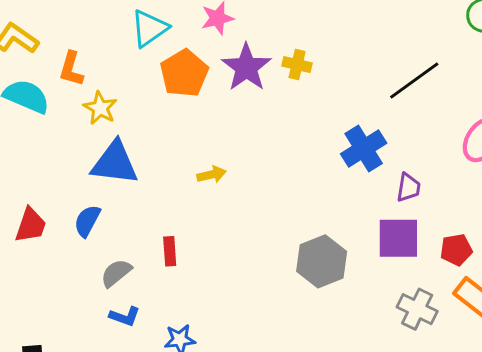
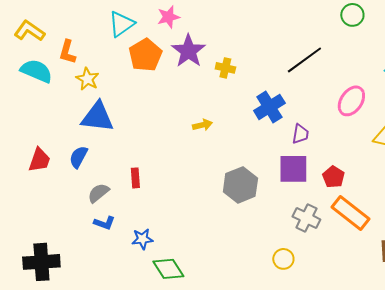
yellow cross: (297, 65) -> (225, 68), moved
yellow arrow: (212, 175) -> (202, 125), moved
red pentagon: (456, 250) -> (333, 177), turned -30

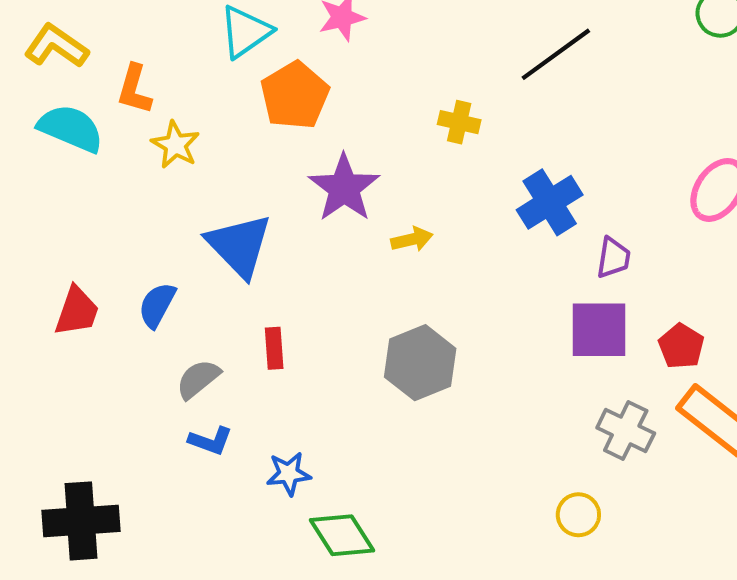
purple star: (188, 51) -> (344, 188), moved
black line: (304, 60) -> (556, 54), moved
blue triangle: (97, 117) -> (239, 245), moved, turned 39
gray hexagon: (240, 185) -> (420, 363), moved

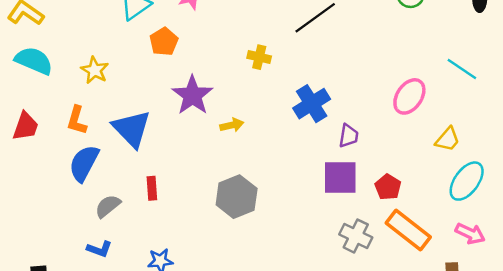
orange L-shape: (134, 89) -> (77, 120), moved
orange pentagon: (295, 95) -> (164, 42), size x0.7
blue semicircle: (157, 305) -> (84, 163), size x1.4
red trapezoid: (77, 311) -> (25, 126), moved
blue L-shape: (210, 441) -> (99, 249), moved

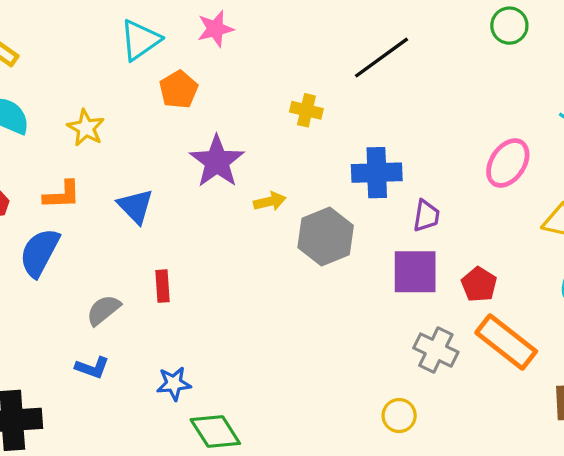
blue cross: (312, 104) -> (377, 173), turned 30
orange L-shape: (77, 120) -> (62, 195), turned -108
blue triangle: (132, 129) -> (135, 206), size x0.7
blue semicircle: (84, 163) -> (40, 253), moved
gray hexagon: (237, 197) -> (326, 237), moved

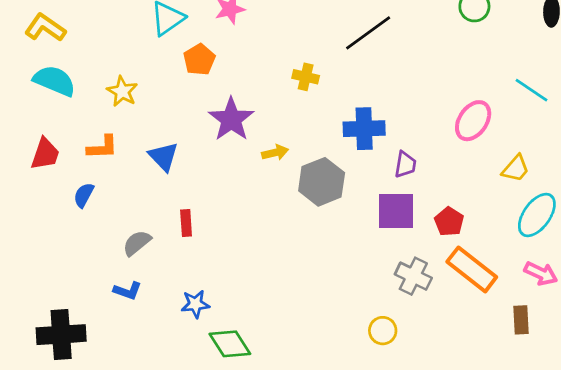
blue semicircle: (40, 253) -> (84, 195), size x0.6

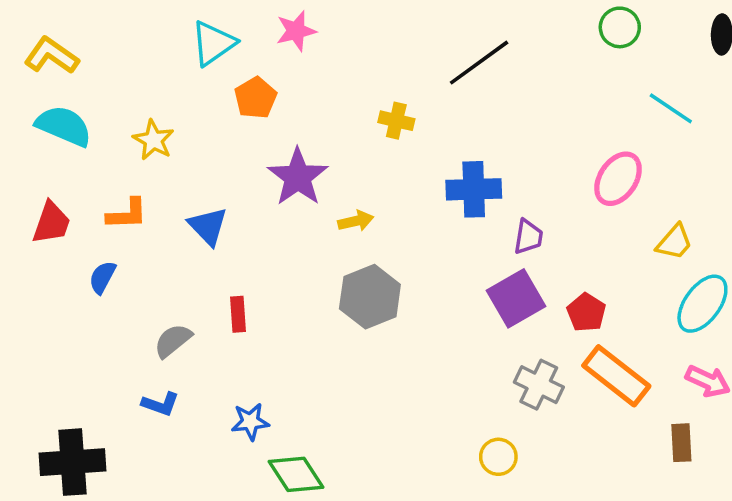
cyan line: (532, 90) -> (671, 108), moved
gray hexagon: (322, 182) -> (370, 297), moved
purple square: (396, 211) -> (516, 298), turned -30

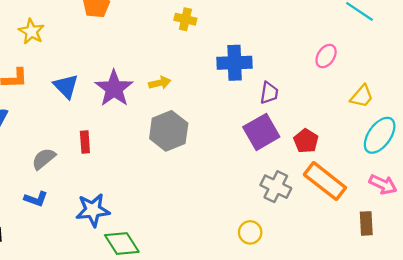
purple star: (298, 177) -> (114, 88), moved
pink ellipse: (618, 179) -> (326, 56), size x0.7
blue star: (250, 422) -> (93, 210), size x1.4

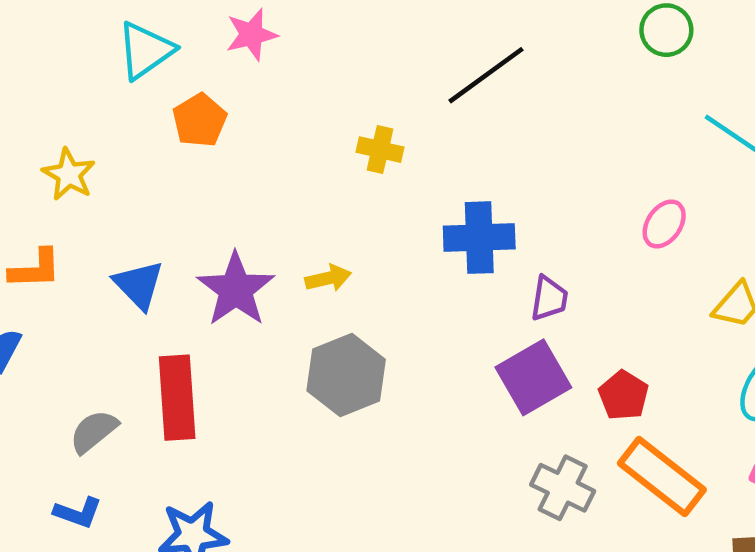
red rectangle: (85, 142) -> (177, 398), size x1.8

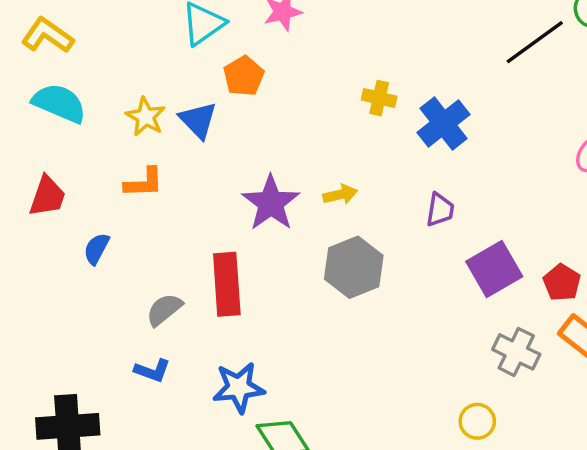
black line: (486, 75) -> (535, 42), moved
blue cross: (479, 238) -> (443, 123), moved, turned -36
orange L-shape: (35, 269) -> (144, 183), moved
blue triangle: (139, 285) -> (198, 120), moved
purple trapezoid: (549, 298) -> (440, 210), moved

